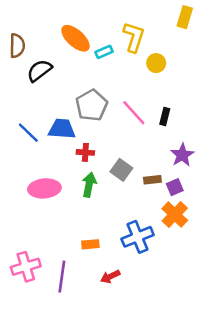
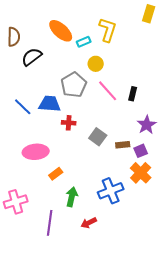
yellow circle: (156, 63) -> (96, 64), moved
green arrow: (89, 185) -> (72, 197), moved
orange rectangle: (90, 244) -> (56, 174), moved, turned -32
pink cross: (26, 267) -> (16, 202), moved

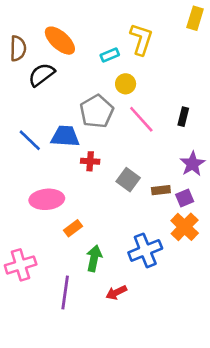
orange ellipse: (61, 31) -> (60, 41), moved
black rectangle: (133, 94) -> (183, 117), moved

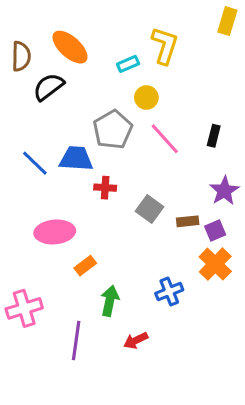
blue cross: (145, 250) -> (169, 292), size x0.7

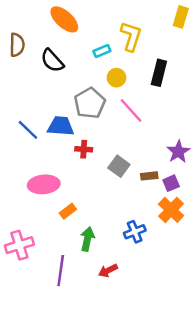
orange ellipse: (70, 47) -> (64, 19), moved
black semicircle: (49, 87) -> (52, 61), moved, turned -95
black rectangle: (214, 136) -> (159, 73), moved, size x1.5

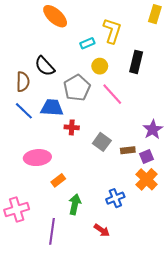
brown semicircle: (17, 45) -> (23, 82), moved
black semicircle: (52, 61) -> (45, 66), moved
red arrow: (108, 271) -> (102, 230), moved, turned -119

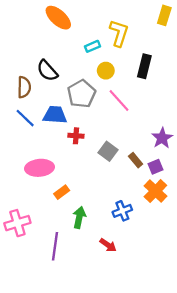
brown rectangle: (128, 150) -> (136, 160), turned 56

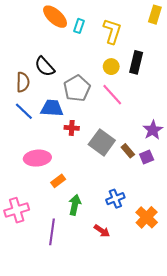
cyan rectangle: (93, 46) -> (79, 26), moved, turned -48
yellow circle: (106, 71) -> (111, 67), moved
gray square: (108, 151) -> (102, 142), size x1.4
orange cross: (155, 191) -> (147, 217), moved

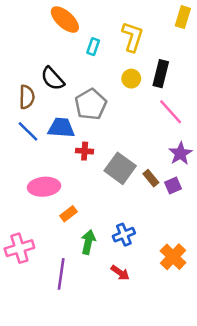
cyan rectangle: (79, 26) -> (93, 47), moved
pink line: (112, 95) -> (171, 112), moved
blue cross: (115, 199) -> (124, 235), moved

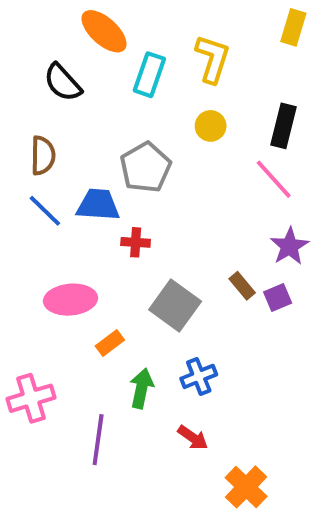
cyan rectangle: (93, 47) -> (149, 75), size x1.5
black rectangle: (161, 74) -> (284, 126), moved
black semicircle: (53, 79) -> (63, 83), moved
gray square: (120, 168) -> (175, 305), moved
orange cross: (173, 257) -> (246, 487), moved

